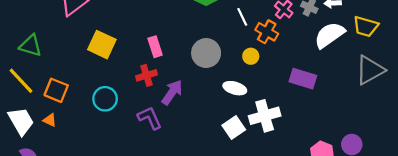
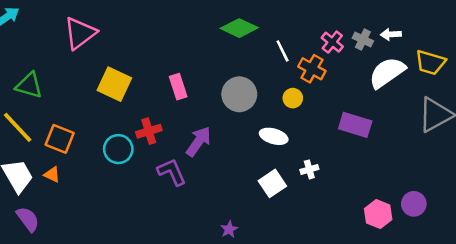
red cross: (147, 75) -> (149, 131), moved
white cross: (265, 116) -> (309, 169), size x0.5

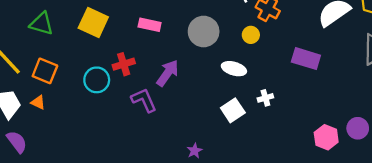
green triangle: (29, 85) -> (42, 24), moved
pink rectangle: (178, 87) -> (150, 25), turned -60

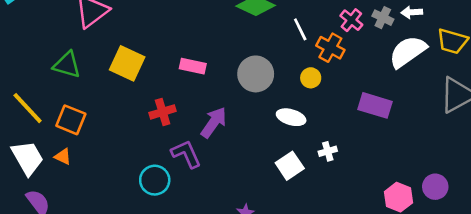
cyan circle: (97, 80) -> (155, 180), moved

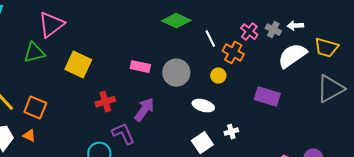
green triangle: (67, 65) -> (34, 53), moved, turned -30
pink rectangle: (193, 66) -> (140, 67), moved

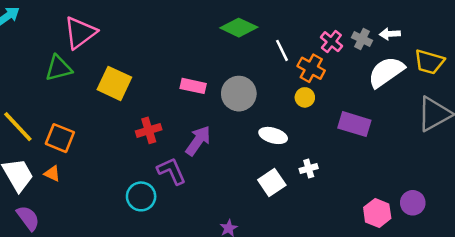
yellow circle: (218, 76) -> (305, 97), moved

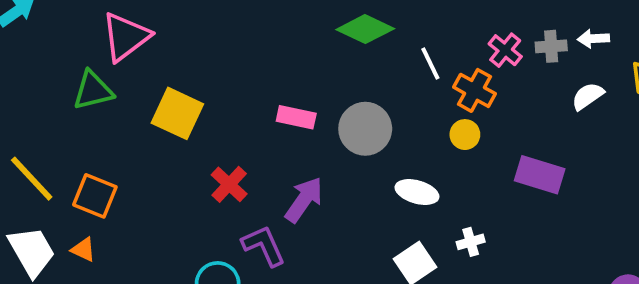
gray cross: (362, 39) -> (551, 46), turned -30
white semicircle: (386, 72) -> (588, 96), size x0.6
red cross: (149, 130) -> (229, 184), turned -30

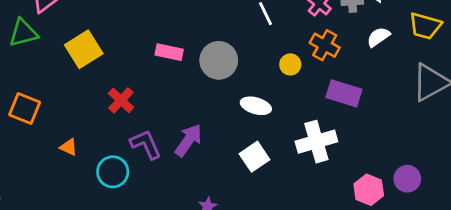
orange cross: (474, 90) -> (325, 45), moved
yellow square: (177, 113) -> (84, 49), turned 33
purple arrow: (304, 200) -> (188, 140), moved
white cross: (471, 242) -> (316, 142), moved, size x2.0
orange triangle: (83, 250) -> (69, 147), moved

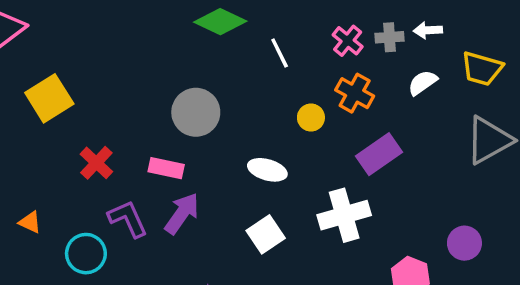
pink rectangle: (169, 52) -> (166, 168), moved
gray circle: (219, 60) -> (196, 112), moved
purple rectangle: (344, 93) -> (379, 154), turned -52
purple circle: (407, 179) -> (464, 243), moved

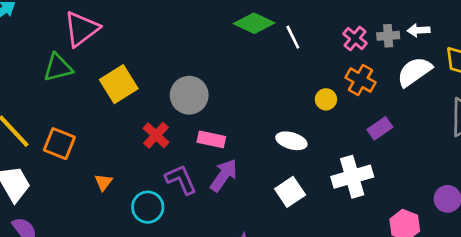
white line: (280, 53) -> (293, 37), moved
white semicircle: (423, 83) -> (414, 72), size x1.5
gray circle: (196, 112) -> (189, 95), moved
purple rectangle: (379, 154) -> (380, 128), size x0.7
orange triangle: (30, 222) -> (104, 182), turned 42

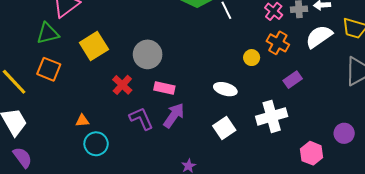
orange square: (59, 144) -> (49, 69), moved
orange triangle: (104, 182) -> (82, 121), turned 48
cyan circle: (148, 207) -> (96, 144), moved

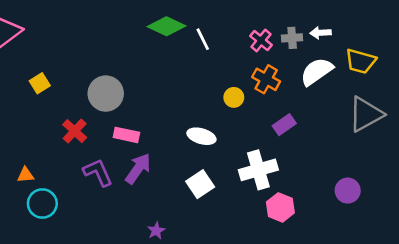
yellow square: (94, 46) -> (40, 83), size x0.6
pink hexagon: (312, 153) -> (280, 207), moved

